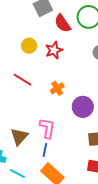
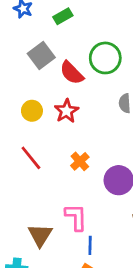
red line: (22, 80) -> (31, 158), turned 30
blue line: (45, 150) -> (90, 245), moved

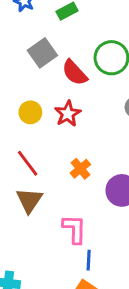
brown triangle: (40, 235) -> (29, 200), moved

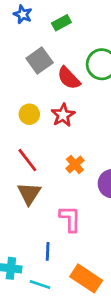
blue line: (89, 260) -> (48, 251), moved

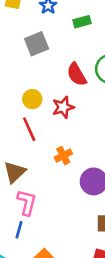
gray square: (40, 60) -> (37, 44), moved
red line: (27, 160) -> (29, 129), moved
pink L-shape: (70, 219) -> (27, 203), moved

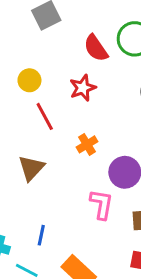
yellow circle: (32, 99) -> (29, 80), moved
pink L-shape: (27, 203) -> (102, 204), moved

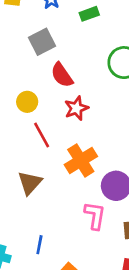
red semicircle: (96, 48) -> (62, 75), moved
orange cross: (87, 144) -> (81, 160), size x1.6

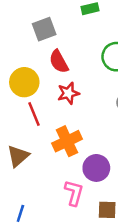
yellow circle: (27, 102) -> (24, 82), size x1.5

